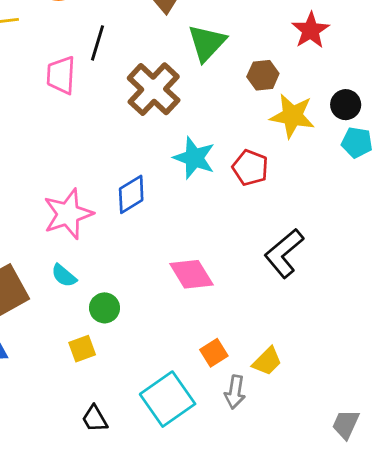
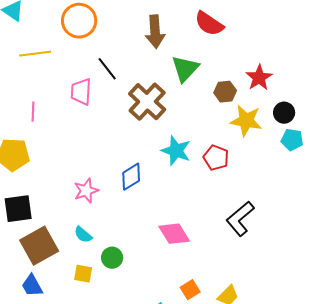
red star: (311, 30) -> (259, 78), moved
black line: (98, 43) -> (107, 69), turned -55
pink star: (68, 214) -> (86, 191), size x0.7
yellow square: (82, 349) -> (83, 274), moved, turned 30

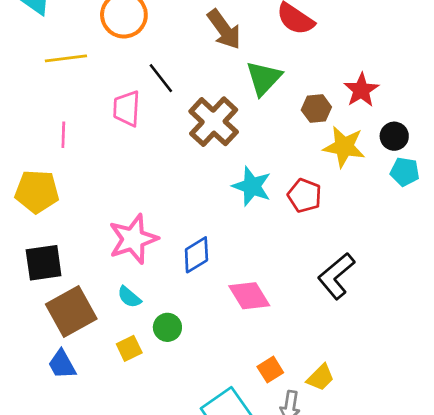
brown arrow: (155, 32) -> (224, 29), turned -32
blue diamond: (131, 177) -> (196, 255), moved
pink star: (86, 191) -> (133, 239), size x1.5
yellow square: (83, 274) -> (129, 348), turned -36

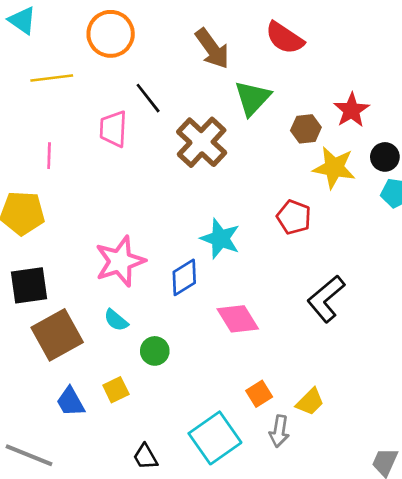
cyan star: (252, 186) -> (220, 239), moved
yellow square: (129, 348) -> (116, 390), moved
blue trapezoid: (62, 364) -> (70, 402), moved

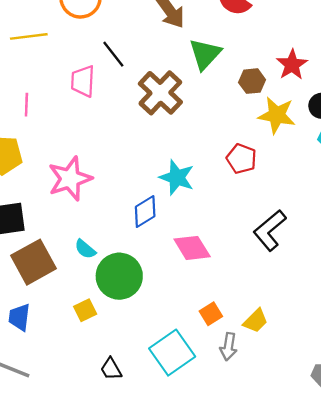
pink star: (120, 261) -> (70, 179), moved
green circle: (155, 351) -> (119, 276), size x1.8
blue trapezoid: (70, 402) -> (19, 317), moved, turned 36

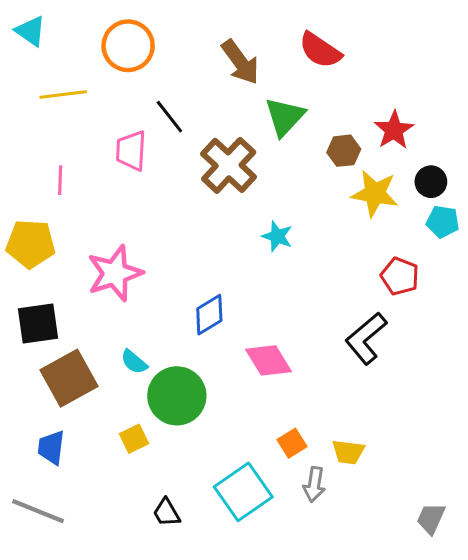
red pentagon: (241, 159) -> (400, 276), moved
cyan star: (177, 177) -> (277, 236), moved, size x0.7
yellow trapezoid: (256, 321) -> (348, 452), turned 52

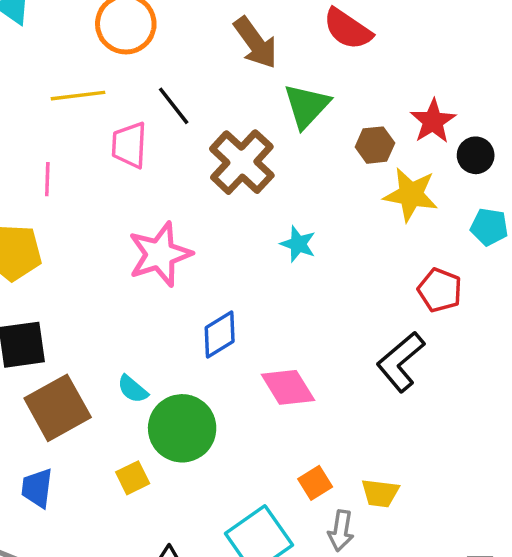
yellow line: (63, 95) -> (78, 96), moved
black circle: (431, 182) -> (476, 155), moved
pink star: (115, 273) -> (160, 254), moved

